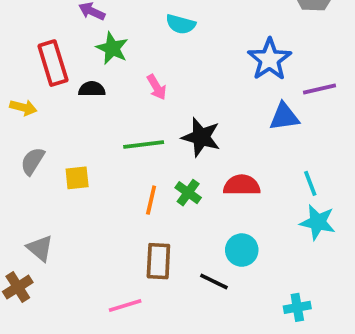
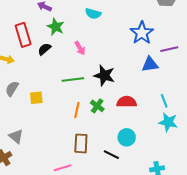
black semicircle: (92, 89) -> (44, 49), turned -40

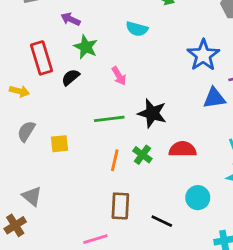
cyan circle: (127, 137) -> (198, 198), moved

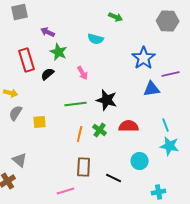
yellow arrow: (19, 91) -> (11, 93), moved

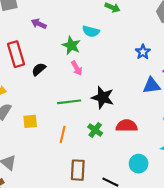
green star: (59, 52) -> (71, 45), moved
blue star: (144, 58) -> (143, 52), size x0.6
orange line: (80, 134) -> (63, 134), moved

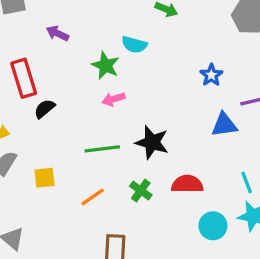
pink arrow: (77, 68) -> (113, 99), turned 104
black semicircle: (39, 69) -> (45, 109), moved
orange line: (63, 134) -> (93, 197), turned 42
cyan circle: (139, 164) -> (213, 226), moved

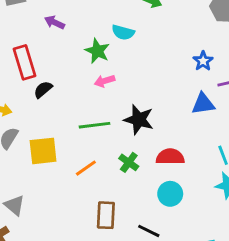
blue star: (211, 75) -> (203, 61), moved
yellow square: (45, 178) -> (43, 151), size x1.5
cyan circle: (213, 226) -> (170, 194), moved

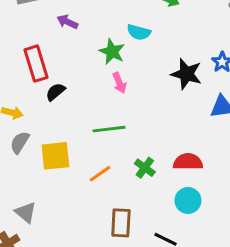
pink arrow: (104, 81) -> (119, 83), turned -96
black star: (139, 120) -> (186, 74), moved

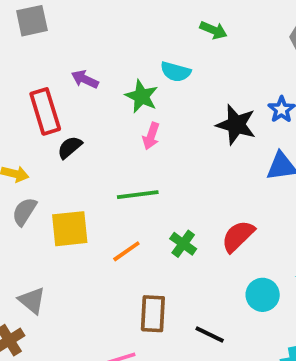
purple arrow: (67, 22) -> (85, 79), moved
pink arrow: (119, 83) -> (151, 136), turned 42
red semicircle: (188, 162) -> (238, 236), turned -44
cyan circle: (188, 200) -> (263, 295), moved

